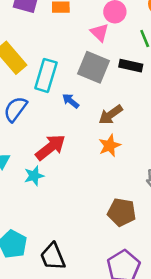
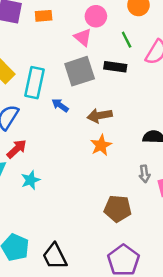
gray square: (93, 67) -> (80, 71), turned -36
brown arrow: (111, 115) -> (100, 115), turned 30
red arrow: (50, 147) -> (17, 149), moved, size x0.7

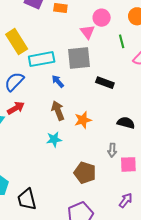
black rectangle: (115, 67) -> (105, 83), moved
cyan rectangle: (34, 83) -> (42, 59), turned 55
brown arrow: (100, 115) -> (58, 111), moved, turned 66
cyan star: (31, 180) -> (54, 139), moved

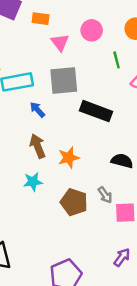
pink triangle: (88, 32) -> (60, 42), moved
black rectangle: (105, 83) -> (96, 111), size x1.4
gray arrow: (112, 150) -> (105, 195), turned -40
brown pentagon: (85, 173) -> (74, 202), moved

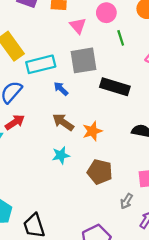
green line: (117, 60) -> (121, 38), moved
brown arrow: (38, 146) -> (63, 122), turned -30
gray arrow: (105, 195) -> (126, 201), moved, turned 70

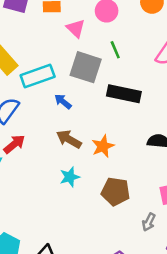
green line: (121, 38) -> (115, 50), moved
gray square: (83, 60) -> (86, 67), turned 32

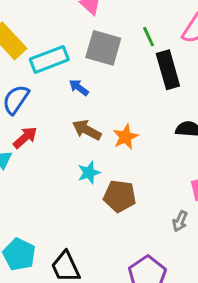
green line: (115, 50) -> (149, 37), moved
black rectangle: (124, 94) -> (168, 70), moved, turned 64
brown pentagon: (116, 192) -> (120, 196), moved

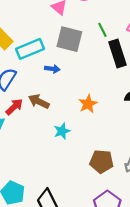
blue arrow: (79, 87) -> (52, 69), turned 152
brown arrow: (87, 130) -> (39, 101), moved
brown pentagon: (120, 196) -> (101, 161), moved

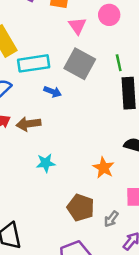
brown arrow: (39, 101) -> (28, 124), turned -48
orange star: (88, 104) -> (104, 168), moved, turned -30

